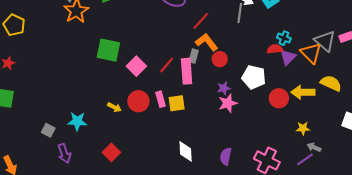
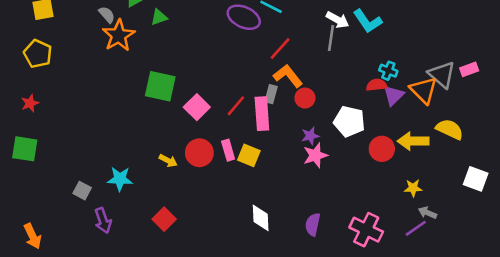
yellow square: (177, 103) -> (249, 155), turned 30

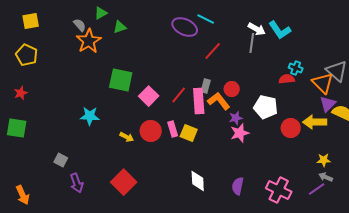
orange L-shape: (288, 76) -> (219, 101), moved
purple triangle: (394, 95) -> (328, 104), moved
cyan star: (120, 179) -> (90, 116), moved
yellow star: (413, 188) -> (324, 160), moved
red square: (164, 219) -> (124, 182), size x1.4

